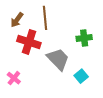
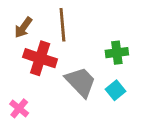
cyan square: (81, 76) -> (115, 90), moved

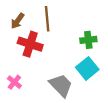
gray trapezoid: (81, 82) -> (61, 85), moved
cyan square: (115, 90) -> (87, 68), size x1.5

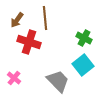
green cross: (88, 40) -> (84, 38), turned 35

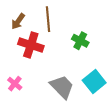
green cross: (84, 38) -> (80, 41), moved
cyan square: (83, 65) -> (94, 81), moved

